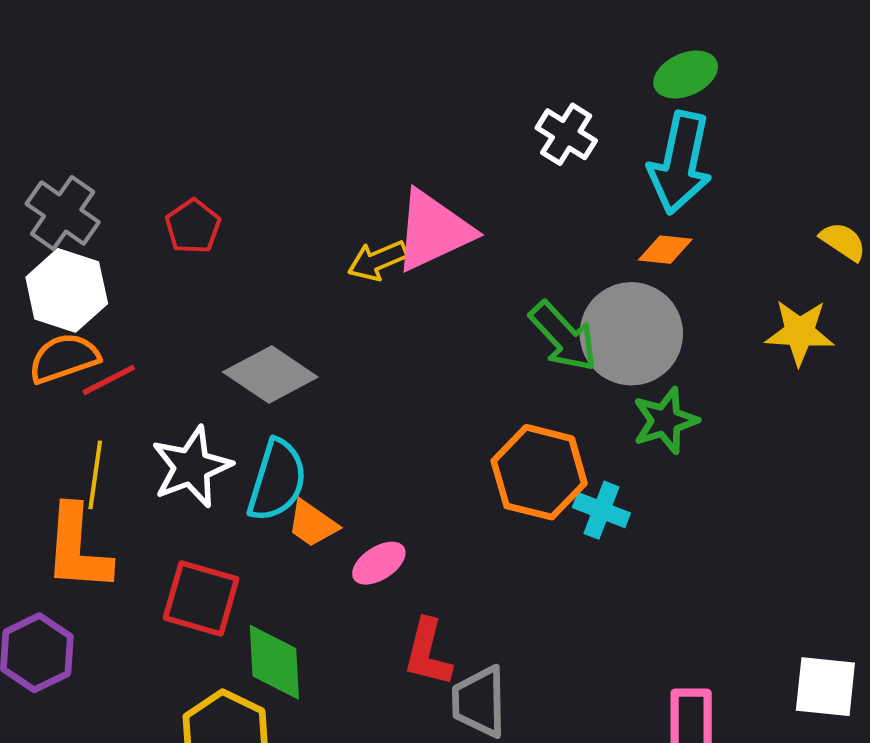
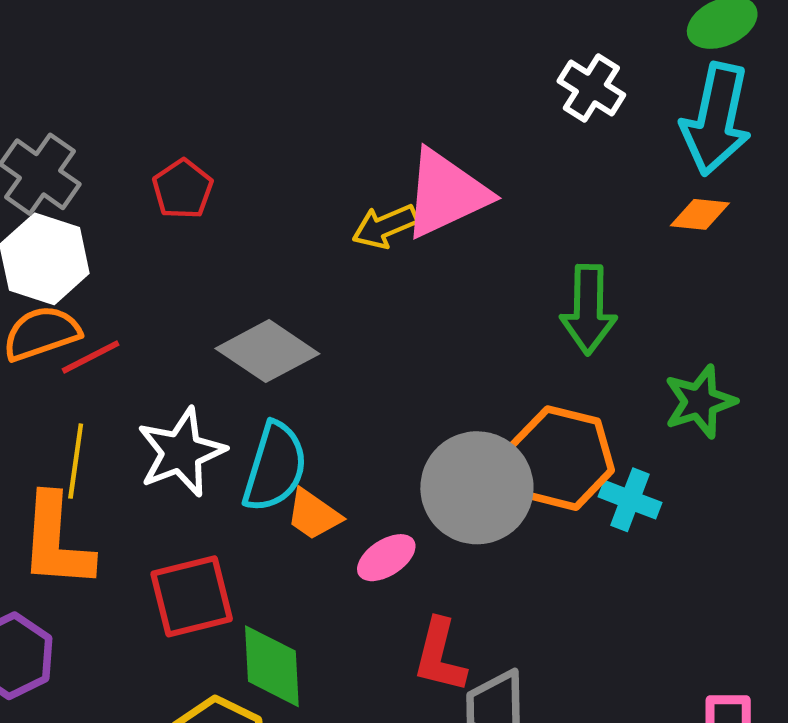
gray circle: (631, 334) -> (477, 488), moved
green arrow: (563, 336) -> (588, 309), turned 44
red square: (201, 598) -> (192, 596), turned -30

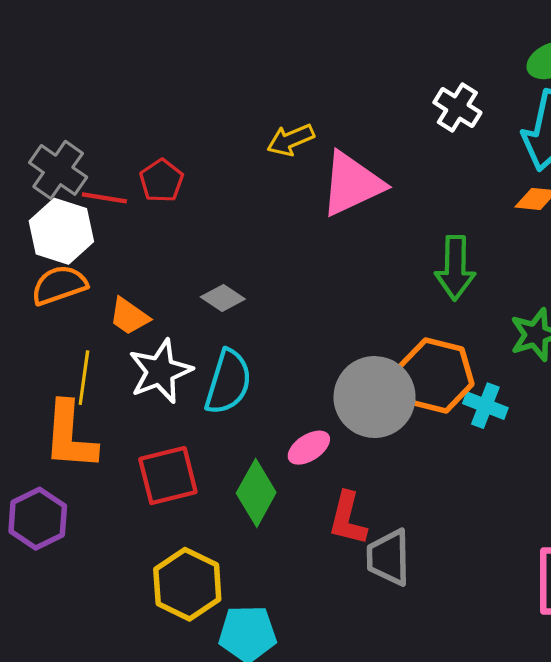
yellow arrow: (385, 226) -> (291, 140), moved
gray diamond: (267, 351) -> (223, 298), size x0.6
red line: (91, 357) -> (104, 198), moved, turned 36
orange trapezoid: (313, 515) -> (129, 316), moved
green diamond: (272, 666) -> (256, 493), moved, turned 32

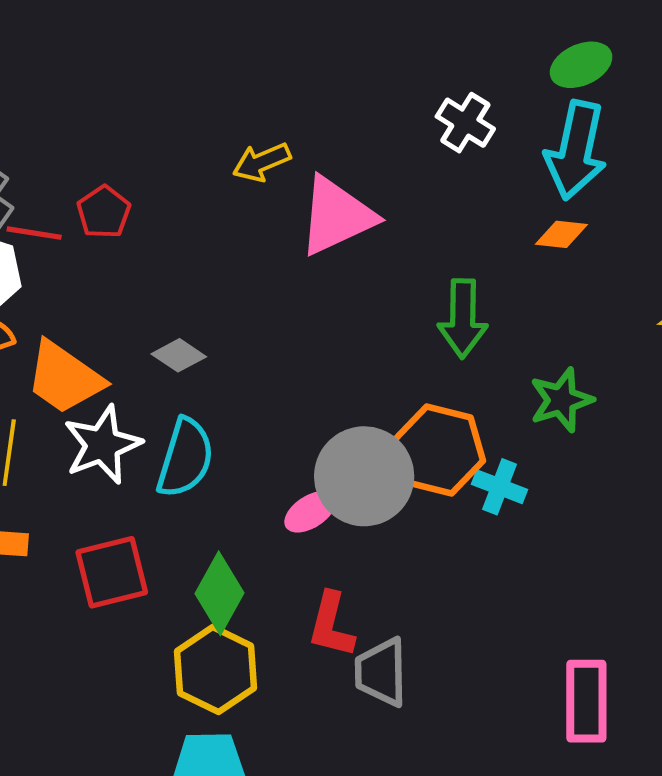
orange trapezoid: (129, 316) -> (64, 378), size x1.6
pink ellipse: (309, 448) -> (310, 512), moved
yellow hexagon: (187, 584) -> (216, 670), moved

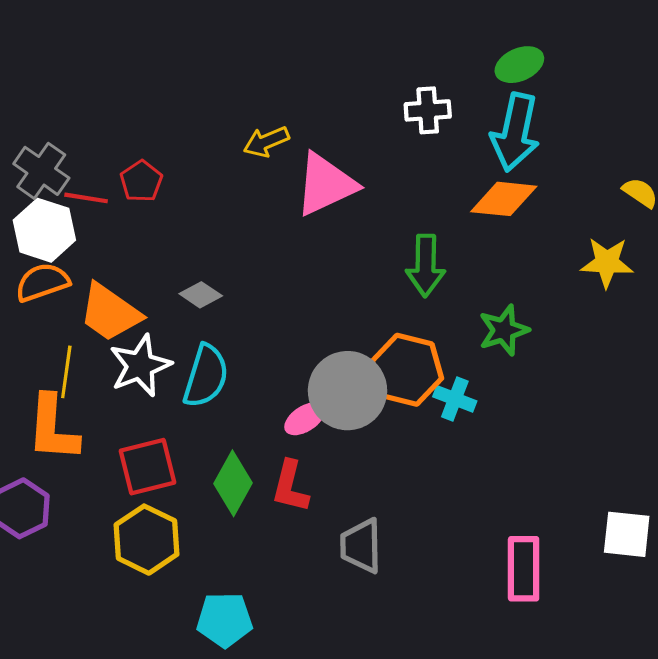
white cross: (465, 123) -> (428, 110), turned -36
orange diamond: (561, 234) -> (504, 199), size x1.6
red L-shape: (331, 625) -> (290, 486), moved
yellow hexagon: (216, 670) -> (146, 540), moved

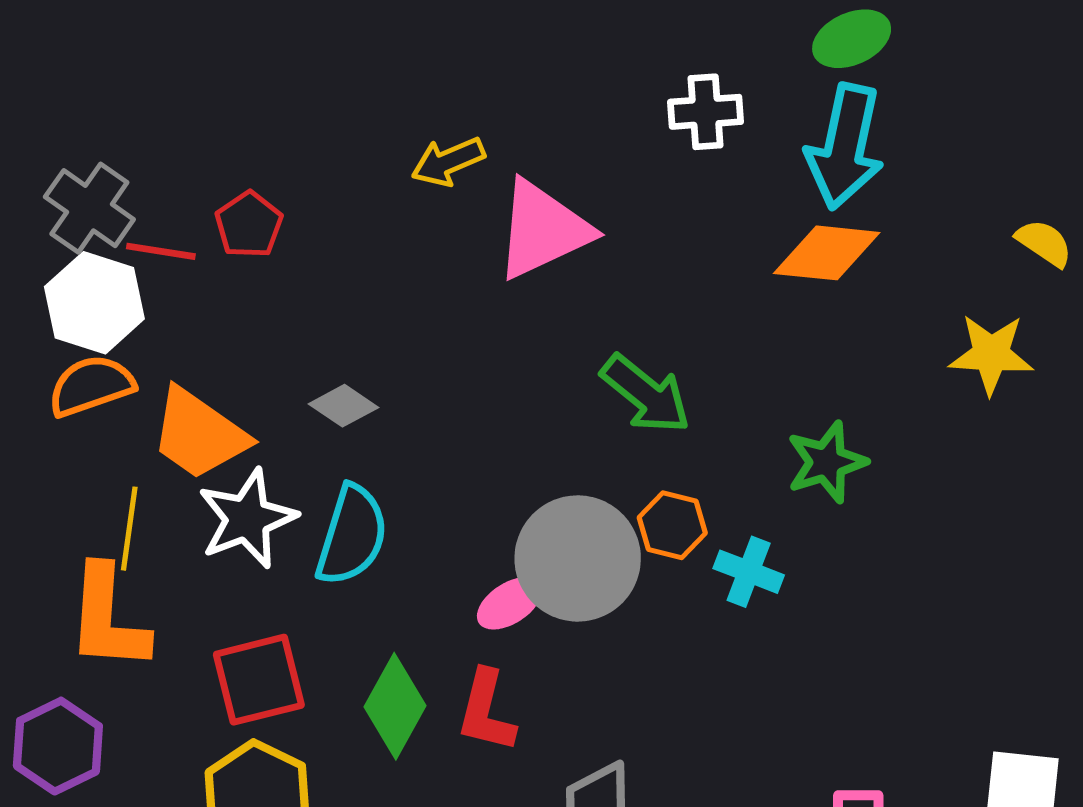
green arrow: (426, 266) -> (646, 394), moved, turned -52
orange hexagon: (407, 370) -> (672, 525), size x0.6

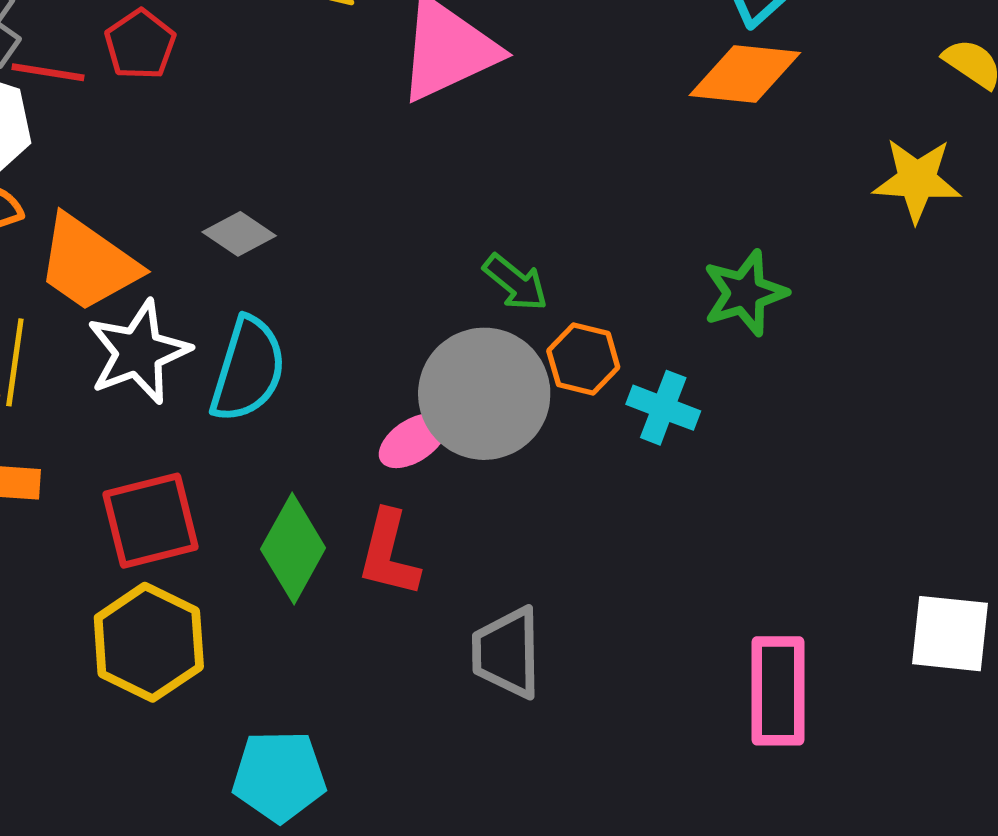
green arrow: (646, 394) -> (515, 283), moved, size x0.7

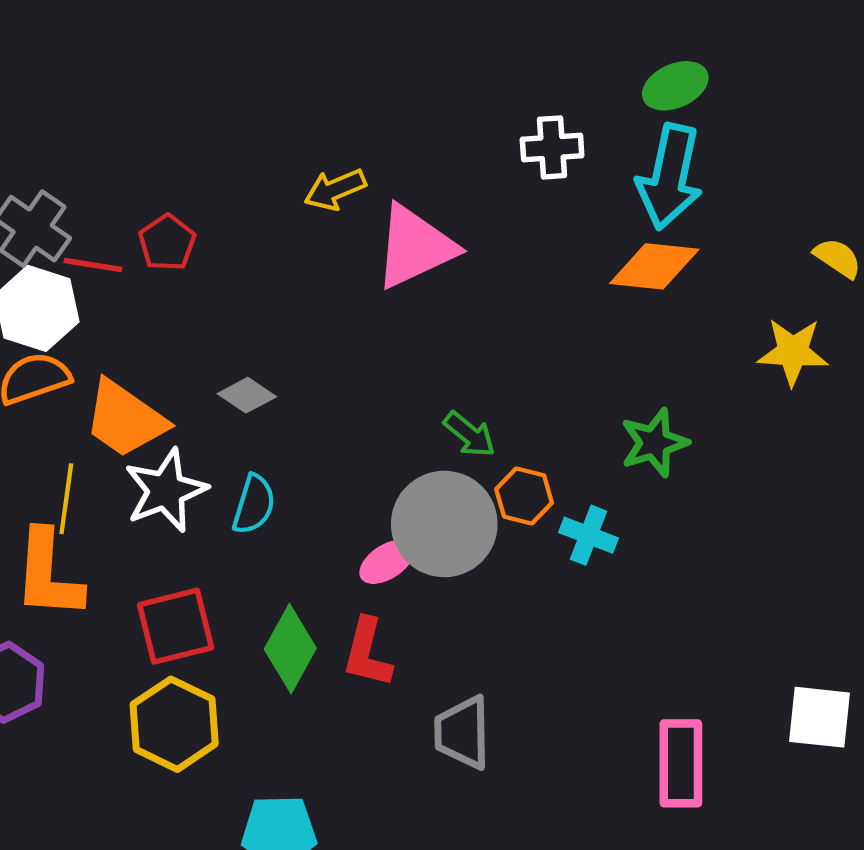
cyan semicircle: (248, 369) -> (254, 504), size x0.7

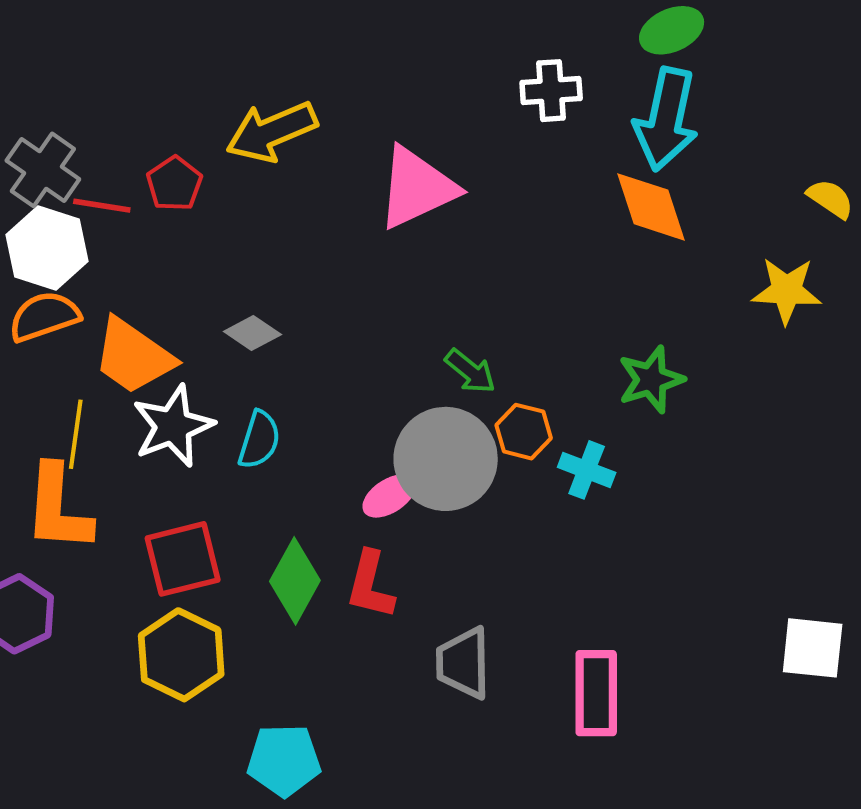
yellow arrow: (335, 189) -> (272, 132), moved, size x1.5
orange diamond: (654, 266) -> (651, 207), turned 66
pink rectangle: (681, 763) -> (596, 693), moved

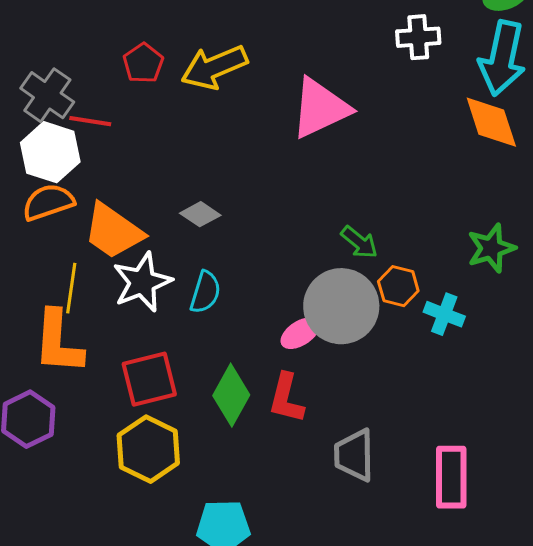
red pentagon: (174, 184) -> (143, 63), moved

